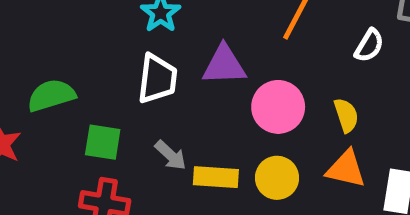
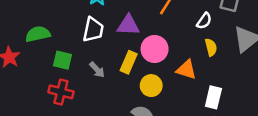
yellow semicircle: (346, 115) -> (211, 47), moved
orange triangle: (346, 169) -> (186, 70), moved
yellow rectangle: (216, 177) -> (129, 62), moved, turned -75

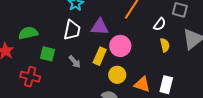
orange triangle: (186, 70) -> (142, 84), moved
red cross: (61, 92) -> (30, 77), moved

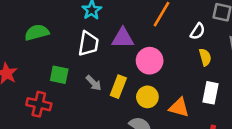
green semicircle: (28, 33) -> (37, 32), moved
yellow rectangle: (100, 56) -> (118, 87), moved
white rectangle: (166, 85) -> (211, 93), moved

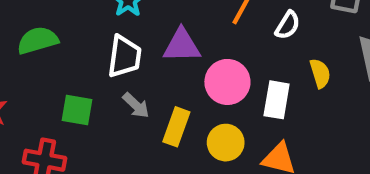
white semicircle: (198, 31) -> (288, 25), moved
gray arrow: (94, 83) -> (136, 105), moved
white rectangle: (211, 93) -> (277, 100), moved

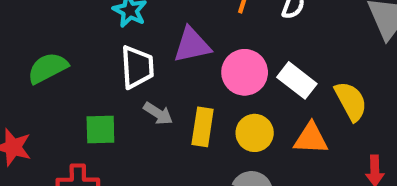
yellow semicircle: (320, 73) -> (351, 101), moved, size x1.4
white rectangle: (277, 100) -> (297, 80), turned -51

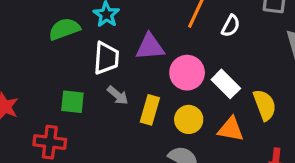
green semicircle: (48, 68) -> (64, 29), moved

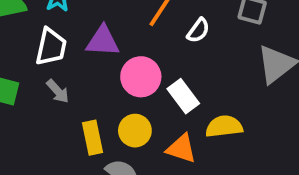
yellow semicircle: (265, 105) -> (224, 126), turned -84
yellow rectangle: (150, 110) -> (93, 138), moved, turned -36

